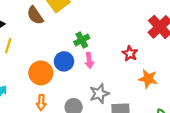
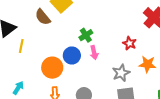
gray star: (99, 94) -> (121, 73), moved

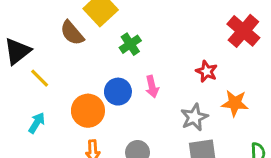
green cross: (86, 35) -> (130, 44), moved
yellow line: (21, 46) -> (40, 78), turned -56
cyan arrow: (18, 88) -> (37, 123), moved

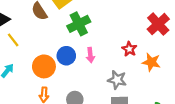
green cross: (130, 44) -> (79, 24), size x1.5
orange star: (235, 103) -> (151, 62), moved
gray star: (194, 117) -> (117, 80), turned 30

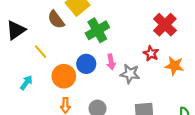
red cross: (158, 24) -> (165, 25), moved
yellow line: (13, 40) -> (41, 52), moved
gray star: (117, 80) -> (130, 74), moved

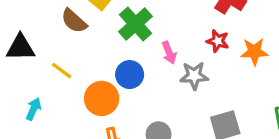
black triangle: (16, 30) -> (21, 48), turned 45
pink arrow: (111, 62) -> (169, 53), moved
cyan arrow: (26, 83) -> (34, 109), moved

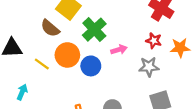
pink arrow: (169, 53) -> (119, 50), turned -84
gray star: (194, 76) -> (149, 67), moved
orange circle: (102, 98) -> (67, 55), moved

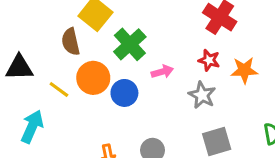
brown semicircle: (50, 28) -> (71, 42), turned 36
gray star: (149, 67) -> (202, 95), turned 30
cyan arrow: (22, 92) -> (32, 127), size x1.5

